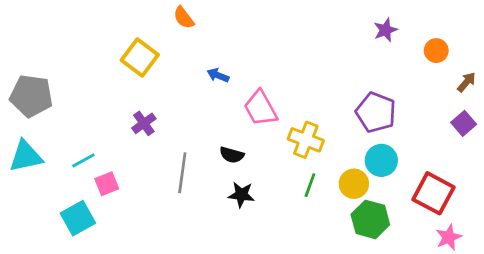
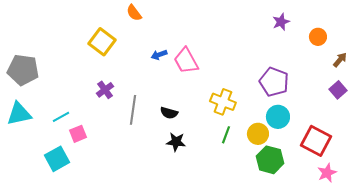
blue arrow: (218, 75) -> (159, 55), turned -42
pink trapezoid: (261, 108) -> (186, 61), moved
gray line: (182, 173) -> (133, 110), moved

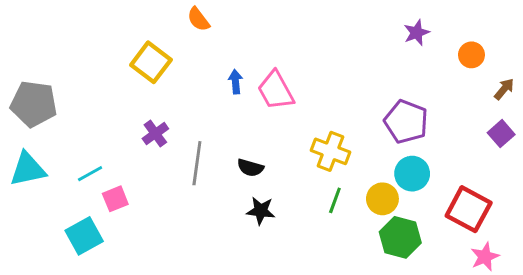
blue arrow: (159, 55) -> (236, 82), turned 105

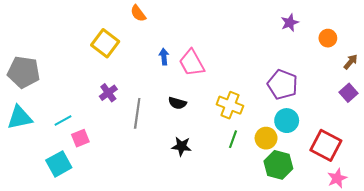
black semicircle: (250, 168) -> (177, 103), moved

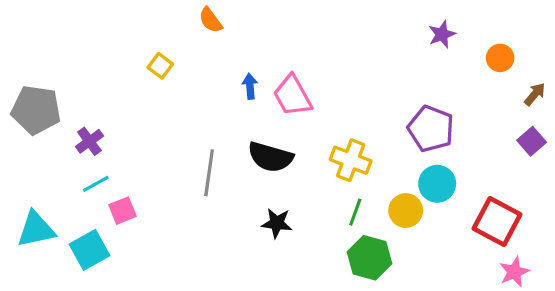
yellow square: (105, 43) -> (160, 66), size x0.6
purple cross: (108, 93) -> (89, 141), moved
black semicircle: (177, 103) -> (270, 157), size x1.6
cyan triangle: (20, 117) -> (36, 229), moved
green hexagon: (278, 165) -> (370, 258), moved

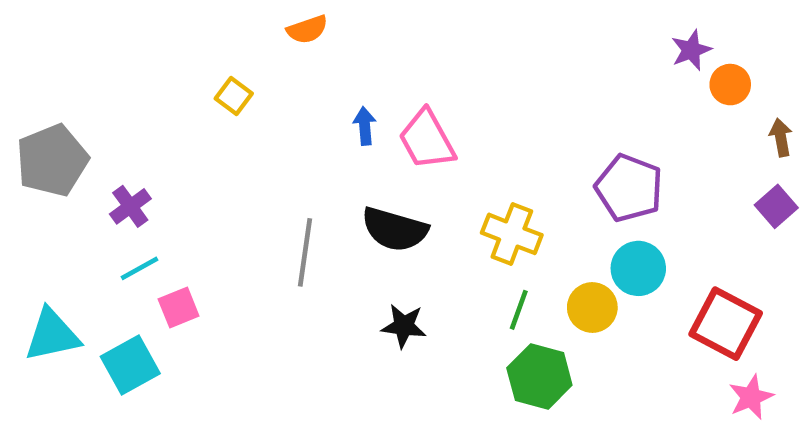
orange semicircle: (211, 20) -> (307, 29), turned -72
purple star: (442, 34) -> (691, 50), moved
brown arrow: (535, 94) -> (781, 137), turned -50
gray pentagon: (36, 110) -> (52, 160), turned -30

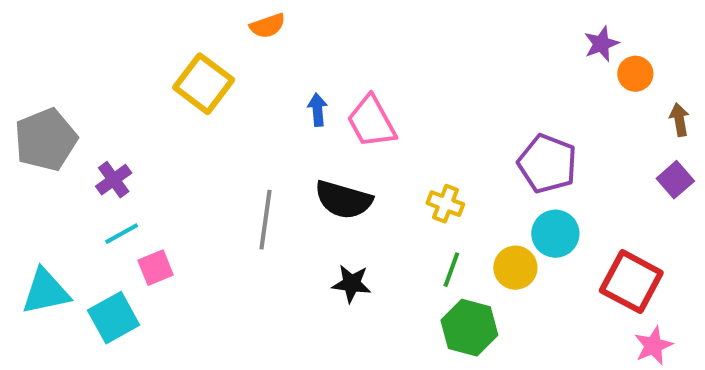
yellow square: (234, 96) -> (204, 84), size x1.8
yellow cross: (512, 234) -> (445, 204), size x0.7

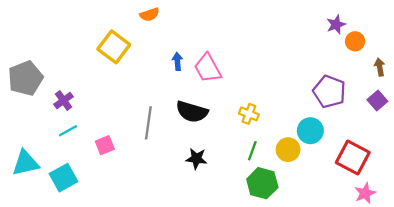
purple pentagon: (547, 164) -> (329, 92), moved
pink square: (156, 268) -> (105, 145), moved

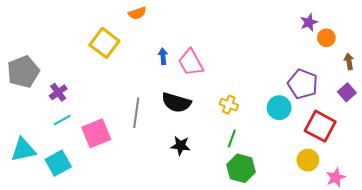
cyan circle: (310, 131) -> (279, 108), moved
pink square: (105, 145) -> (96, 133), size x1.6
yellow circle: (288, 150) -> (308, 160), moved
red square: (353, 157) -> (320, 126), moved

